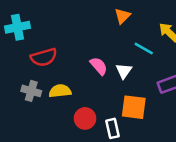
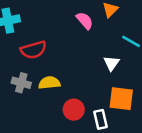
pink semicircle: (99, 66) -> (85, 21), moved

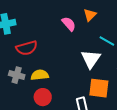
white triangle: (111, 63) -> (91, 59), size x1.5
red circle: (74, 110) -> (43, 97), moved

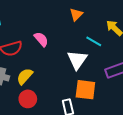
pink semicircle: (69, 24) -> (41, 39), moved
yellow semicircle: (40, 75) -> (25, 76), turned -42

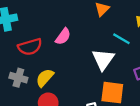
pink semicircle: (41, 39) -> (63, 36), turned 77

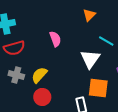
pink semicircle: (63, 36) -> (55, 39), turned -56
red semicircle: (30, 47) -> (14, 48), moved

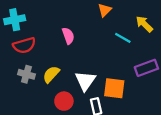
white triangle: (90, 59) -> (85, 81), moved
red circle: (42, 97) -> (64, 101), moved

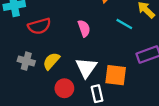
pink semicircle: (68, 36) -> (84, 28), moved
red semicircle: (24, 45) -> (39, 26), moved

